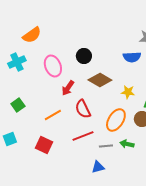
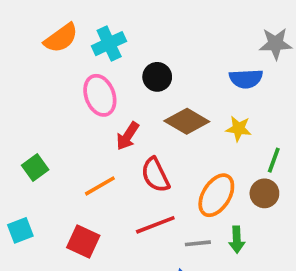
cyan cross: (17, 62) -> (109, 44), moved
yellow star: (128, 92) -> (239, 129), moved
green arrow: (127, 144) -> (237, 240), turned -104

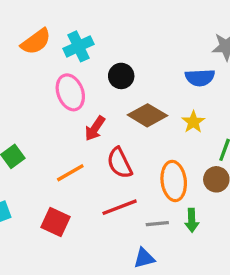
yellow star: (239, 129) -> (193, 122), turned 30
orange ellipse: (216, 195) -> (174, 181), turned -39

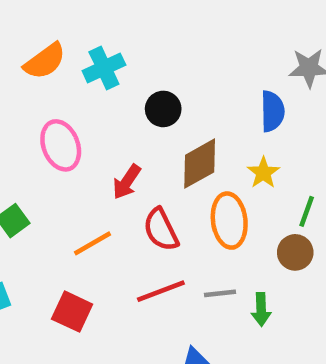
blue semicircle: (200, 78) -> (272, 111), turned -88
pink ellipse: (70, 92) -> (61, 145), moved
brown diamond: (147, 115) -> (200, 164), turned -60
orange ellipse: (174, 181) -> (229, 221), moved
gray line: (157, 224) -> (220, 293), moved

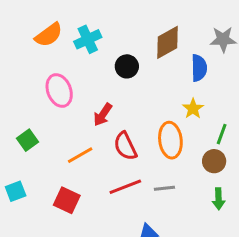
brown diamond: (200, 164) -> (167, 42), moved
green arrow: (261, 309) -> (219, 199), moved

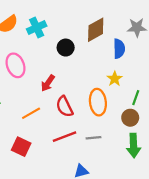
green arrow: (219, 199) -> (134, 146), size x1.5

